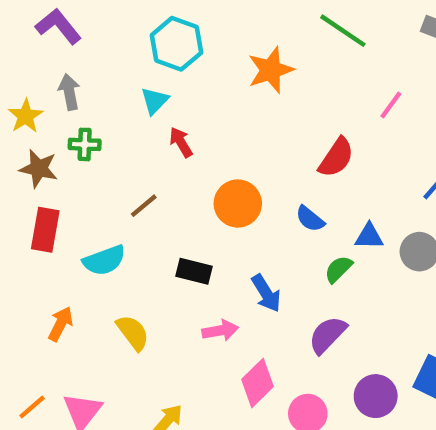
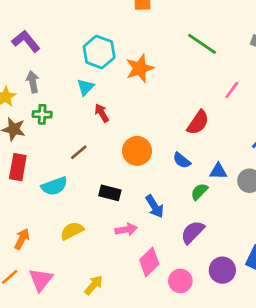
orange star: (271, 70) -> (140, 68), moved
orange arrow: (61, 324) -> (22, 239), moved
yellow semicircle: (133, 333) -> (72, 231), turned -80

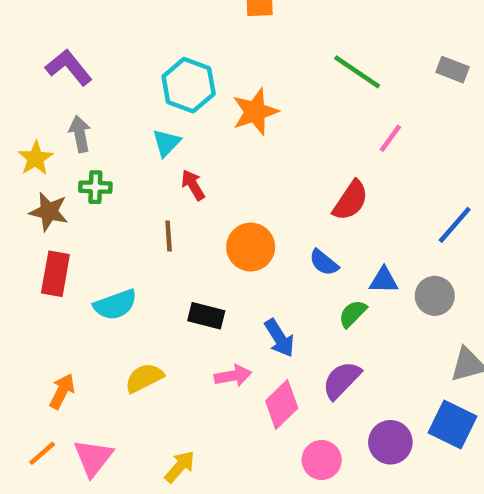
pink line: (232, 90) -> (390, 138), moved
brown line: (79, 152) -> (169, 236), moved, turned -54
pink diamond: (149, 262) -> (282, 405), moved

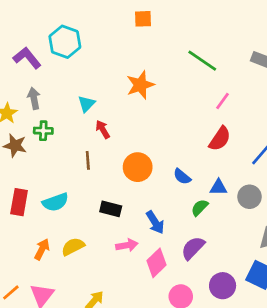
cyan hexagon: (189, 85) -> (65, 42), moved
red semicircle: (350, 200) -> (220, 139), moved
red rectangle: (55, 274) -> (19, 202), moved
orange arrow: (62, 391) -> (42, 249), moved

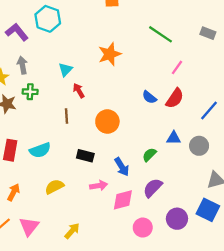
blue semicircle: (182, 177) -> (149, 97), moved
green semicircle: (200, 208) -> (149, 155), moved
orange arrow: (42, 249) -> (14, 192), moved
pink diamond: (157, 263) -> (123, 200), turned 30

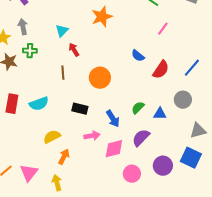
red semicircle: (175, 98) -> (161, 70), moved
blue triangle: (174, 138) -> (160, 114), moved
orange arrow: (14, 192) -> (64, 157), moved
yellow arrow: (72, 231) -> (57, 183), moved, turned -56

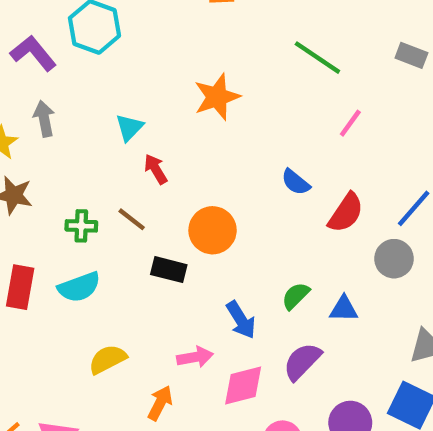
green cross: (30, 51) -> (81, 226), moved
brown line: (63, 73) -> (132, 219), turned -48
gray circle: (183, 100) -> (394, 259), moved
black rectangle: (80, 109) -> (169, 270), moved
orange arrow: (64, 157) -> (160, 403), moved

